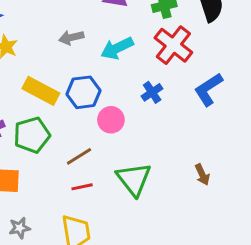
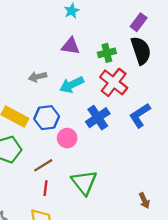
blue cross: (152, 92) -> (98, 118), size x1.5
brown arrow: (202, 175) -> (144, 201), moved
red line: (82, 187) -> (46, 188), turned -70

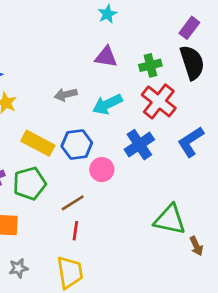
green triangle: (84, 182) -> (170, 220), moved, turned -40

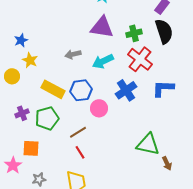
purple triangle: (106, 57) -> (102, 27), size x1.4
blue L-shape: (191, 142) -> (163, 88), turned 35
red line: (75, 231) -> (80, 152), turned -40

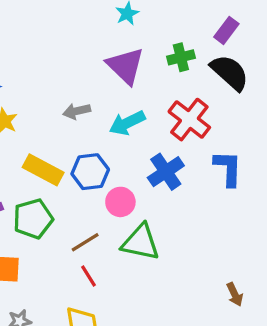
purple triangle: (102, 27) -> (125, 66), turned 35
black semicircle: (164, 31) -> (230, 72), turned -30
green cross: (134, 33) -> (181, 57), moved
blue L-shape: (163, 88) -> (228, 168), turned 90
green triangle: (148, 144) -> (141, 242), moved

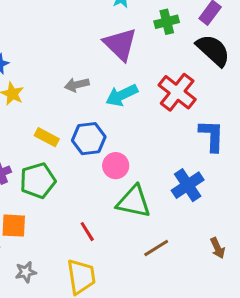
green cross: (181, 57) -> (167, 22), moved
yellow rectangle: (43, 170) -> (47, 137), size x0.7
blue cross: (166, 172) -> (188, 185), moved
brown line: (85, 242) -> (156, 248), moved

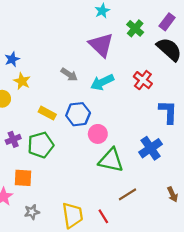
green cross: (167, 22) -> (135, 28), turned -35
gray arrow: (77, 85) -> (69, 75), turned -133
red cross: (177, 92) -> (143, 80), size x0.7
red line: (87, 232) -> (103, 216), moved

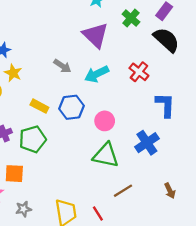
pink circle: (98, 134) -> (105, 121), moved

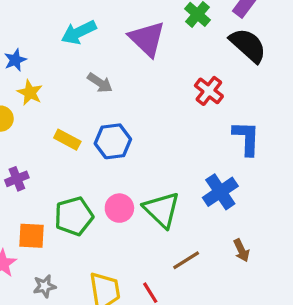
cyan arrow: (97, 74) -> (79, 32), moved
pink circle: (105, 121) -> (119, 208), moved
green pentagon: (33, 139) -> (74, 216), moved
green triangle: (106, 155) -> (162, 210), turned 32
brown arrow: (170, 191) -> (241, 250), moved

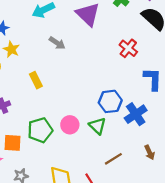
yellow rectangle: (67, 140) -> (36, 80), turned 35
blue hexagon: (113, 141) -> (110, 101), moved
green triangle: (162, 210) -> (97, 126), size x0.7

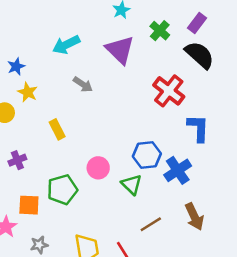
red cross: (128, 48) -> (169, 91), size x1.4
pink circle: (70, 125) -> (98, 168), moved
brown arrow: (150, 152) -> (194, 217), size x1.5

